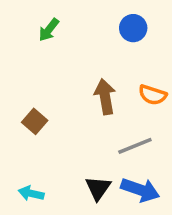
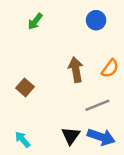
orange semicircle: (153, 95) -> (110, 68), turned -72
cyan arrow: (31, 193) -> (22, 139), turned 36

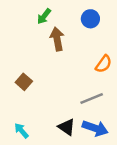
green arrow: (35, 21) -> (44, 16), moved
brown arrow: (76, 70) -> (57, 39), moved
black triangle: (71, 136) -> (67, 127), turned -30

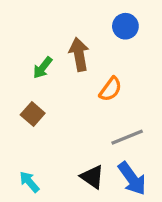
green arrow: (44, 16) -> (43, 68), moved
orange semicircle: (104, 64) -> (111, 89), moved
blue arrow: (95, 128) -> (132, 179), turned 35

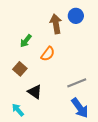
brown arrow: (79, 54) -> (56, 24), moved
orange semicircle: (111, 89) -> (48, 54), moved
black triangle: (92, 177) -> (35, 92), moved

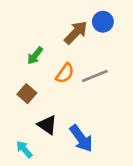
brown arrow: (56, 24) -> (76, 33), turned 54
gray line: (77, 83) -> (95, 76), moved
blue arrow: (80, 108) -> (81, 138), moved

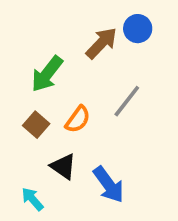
green arrow: (35, 56) -> (47, 74), size x1.5
orange semicircle: (65, 73) -> (78, 119), moved
gray line: (95, 76) -> (127, 101), turned -30

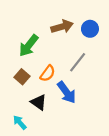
blue circle: (138, 29) -> (90, 29), moved
brown arrow: (101, 43) -> (62, 27), turned 30
blue arrow: (109, 185) -> (67, 92), moved

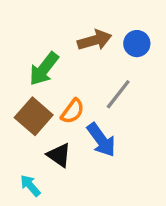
brown square: (22, 77) -> (34, 116), size x1.5

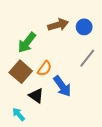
gray line: (118, 94) -> (87, 58), moved

